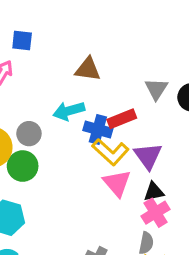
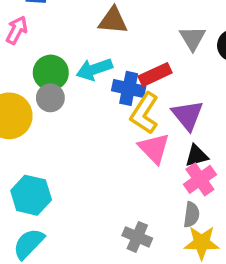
yellow L-shape: (110, 152) -> (144, 113), turned 84
green circle: (23, 166) -> (51, 73), moved

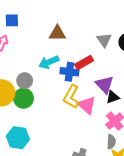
green circle: (51, 73) -> (23, 98), moved
yellow L-shape: (144, 113) -> (71, 97), moved
black triangle: (197, 156) -> (113, 97), moved

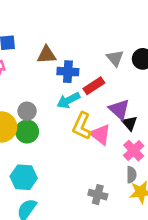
brown triangle: (57, 33) -> (47, 55), moved
cyan arrow: (49, 62) -> (68, 100), moved
blue cross: (69, 72) -> (68, 72), moved
black triangle: (113, 97) -> (130, 123), turned -48

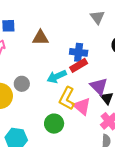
gray triangle: (115, 58) -> (97, 17), moved
blue cross: (68, 72) -> (79, 52), moved
green circle: (27, 132) -> (54, 124), moved

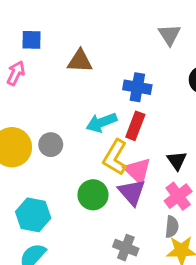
red rectangle: (79, 65) -> (135, 126), moved, turned -42
gray circle: (22, 84) -> (51, 145), moved
purple triangle: (99, 86) -> (132, 192), moved

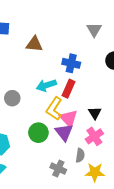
gray semicircle: (172, 227) -> (80, 155), moved

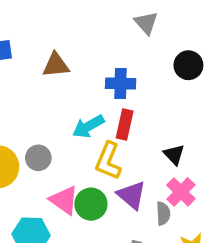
pink triangle: (69, 118) -> (64, 200), moved
gray semicircle: (80, 155) -> (163, 214), moved

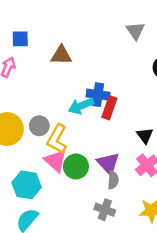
blue cross: (121, 83) -> (98, 95), moved
yellow L-shape: (108, 161) -> (57, 139), moved
gray semicircle: (163, 214) -> (113, 180), moved

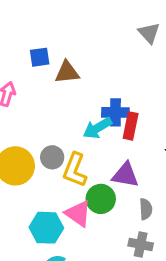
blue square: (20, 39) -> (40, 57), moved
pink triangle: (55, 161) -> (78, 214), moved
purple triangle: (108, 163) -> (125, 175), moved, turned -30

